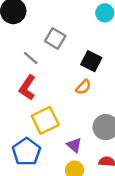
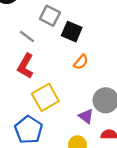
black square: (91, 61) -> (72, 32), moved
purple triangle: (74, 145) -> (86, 116), moved

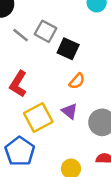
gray line: (27, 36) -> (21, 35), moved
purple triangle: (86, 116) -> (70, 111), moved

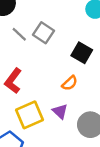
black square: (68, 49) -> (82, 53), moved

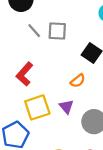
gray square: (44, 33) -> (57, 31), turned -36

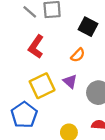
red L-shape: (24, 74) -> (36, 47), moved

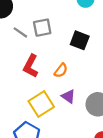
orange semicircle: (78, 55) -> (61, 70), moved

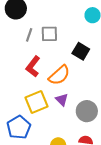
gray line: (20, 32) -> (29, 35), turned 64
orange semicircle: (61, 70) -> (59, 75), size x1.6

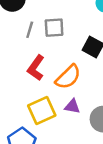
purple triangle: (62, 100) -> (72, 106), turned -32

